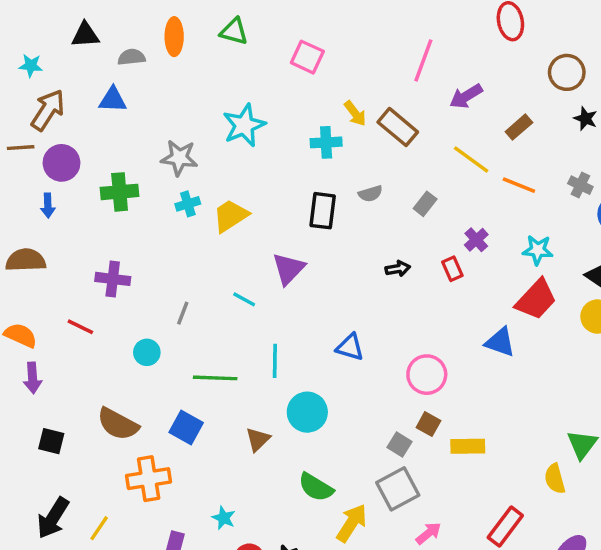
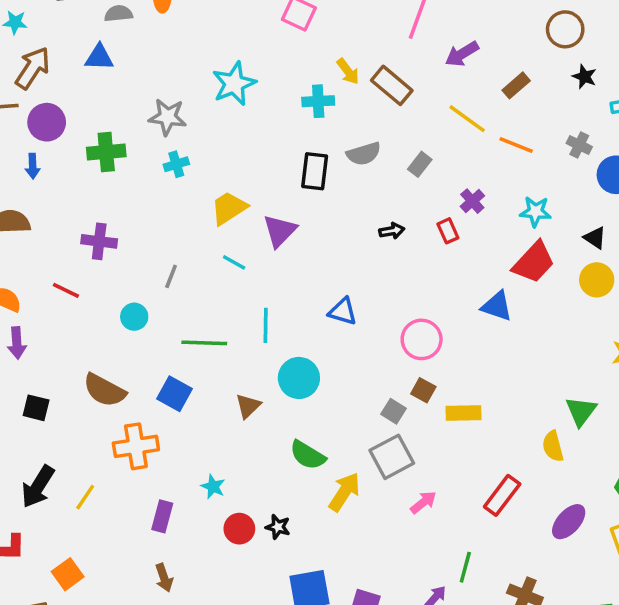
gray semicircle: (370, 194) -> (364, 154), size x1.4
yellow trapezoid: (230, 216) -> (229, 208), moved

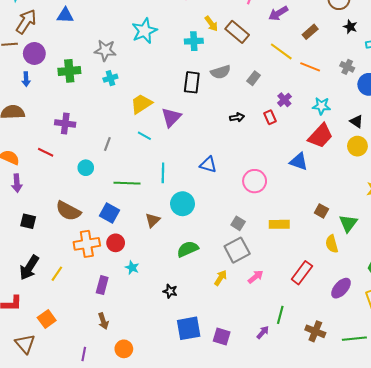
brown square: (423, 390) -> (321, 211), moved
green semicircle: (308, 455) -> (188, 249), turned 125
yellow arrow: (344, 492) -> (221, 278), moved, size x0.7
red circle: (239, 529) -> (116, 243), moved

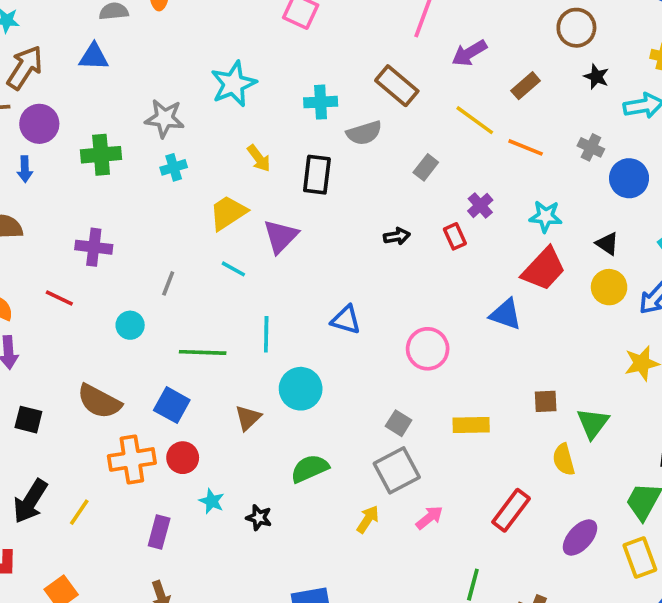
yellow arrow: (211, 24) -> (259, 158), moved
gray semicircle: (221, 72) -> (364, 133), moved
brown square: (321, 211) -> (546, 401), turned -32
black star: (170, 291) -> (259, 518), moved

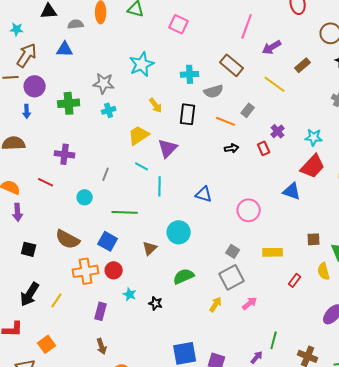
orange line: (526, 147) -> (226, 121), moved
cyan line: (266, 334) -> (160, 186), moved
red rectangle: (511, 510) -> (295, 280), moved, size x0.6

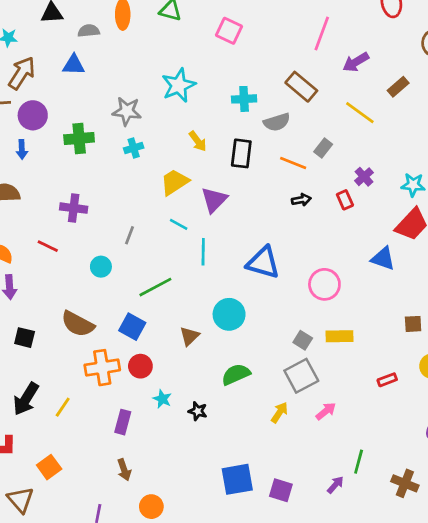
blue triangle: (204, 194) -> (263, 263), size x1.5
green line: (125, 212) -> (155, 287), turned -30
yellow rectangle: (273, 252) -> (339, 336), moved
red rectangle: (295, 280) -> (387, 380), turned 32

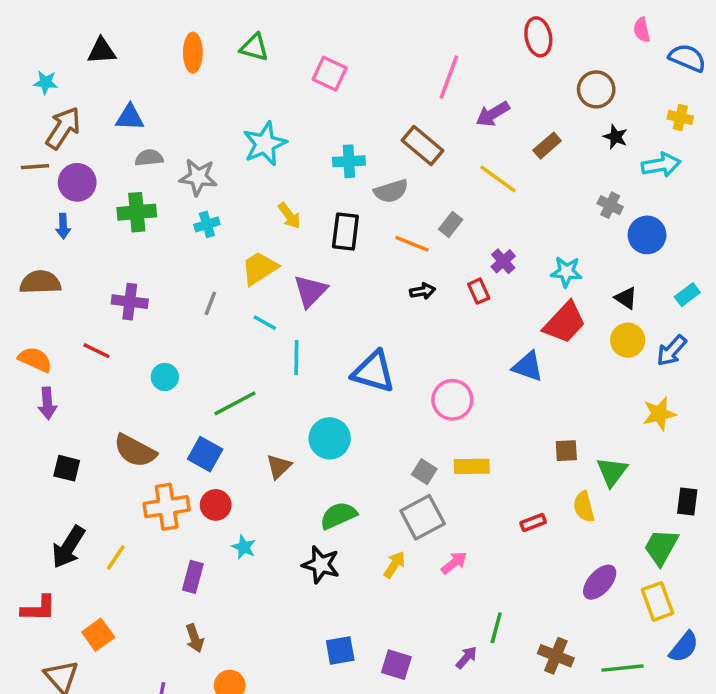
gray semicircle: (89, 31) -> (149, 158), moved
gray line: (130, 235) -> (210, 303), moved
black star: (198, 411) -> (321, 565), moved, size x1.5
blue square: (237, 479) -> (340, 651), size x0.7

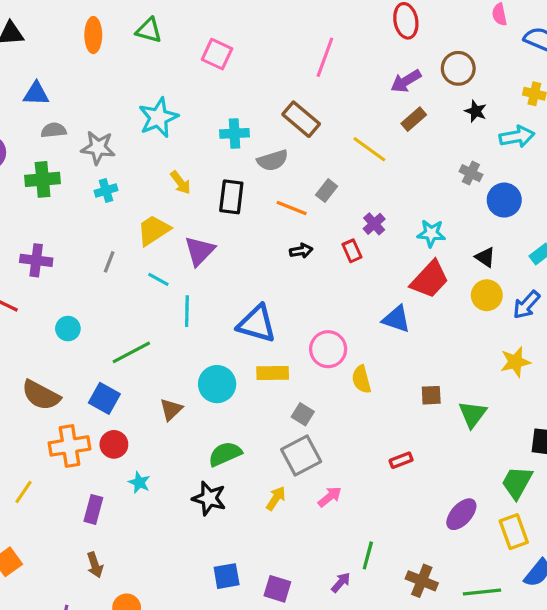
purple arrow: (493, 114) -> (406, 81), moved
yellow rectangle: (472, 466) -> (273, 373), moved
yellow semicircle: (584, 507) -> (361, 379), moved

